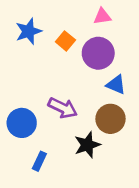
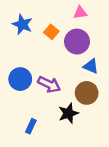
blue star: (28, 31) -> (22, 24), turned -30
blue circle: (22, 123) -> (20, 79), moved

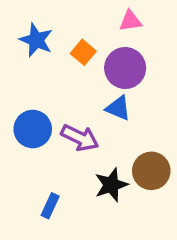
blue triangle: (91, 66) -> (118, 108), moved
brown circle: (87, 93) -> (151, 171), moved

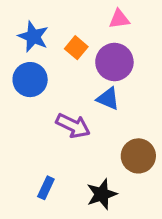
blue circle: (33, 129) -> (30, 80), moved
black star: (111, 185) -> (102, 194), moved

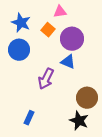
pink triangle: (119, 19) -> (60, 12), moved
purple arrow: (73, 126) -> (46, 79), turned 90
black star: (102, 194) -> (79, 121), moved, turned -30

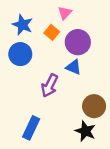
pink triangle: (60, 12) -> (65, 13), turned -40
blue rectangle: (29, 118) -> (31, 128), size x1.5

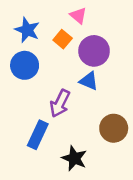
pink triangle: (65, 13) -> (78, 16), turned -32
blue rectangle: (31, 128) -> (38, 135), moved
black star: (85, 131) -> (74, 158), moved

